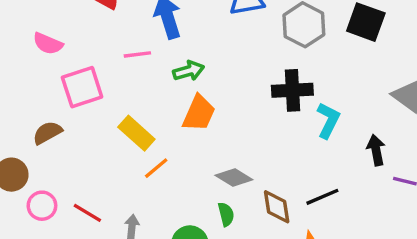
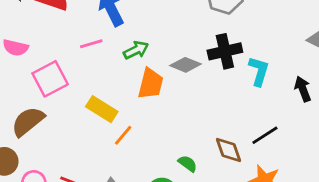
brown semicircle: (47, 133) -> (28, 121), size x1.4
gray diamond: (234, 177) -> (185, 65), moved
green semicircle: (226, 214) -> (188, 164), turned -30

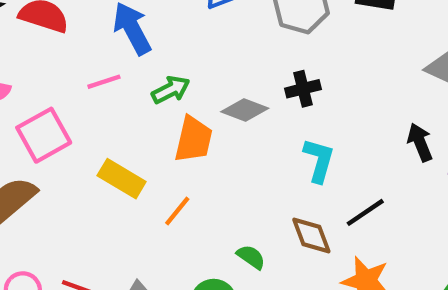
black cross: (225, 51) -> (303, 89), size x0.7
cyan L-shape: (259, 71) -> (319, 160), moved
orange line: (123, 135) -> (177, 211), moved

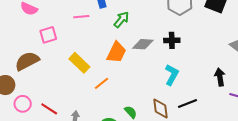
green arrow: (171, 90) -> (121, 20), moved, turned -36
gray diamond: (245, 110) -> (143, 44), turned -30
pink square: (44, 135) -> (48, 35), size x0.7

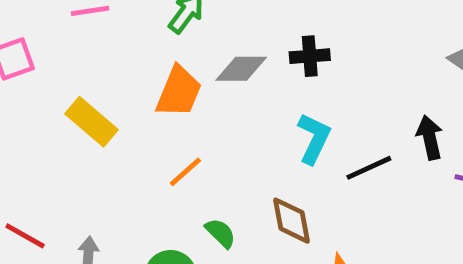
orange line: (102, 83) -> (185, 172), moved
black line: (188, 103) -> (369, 168), moved

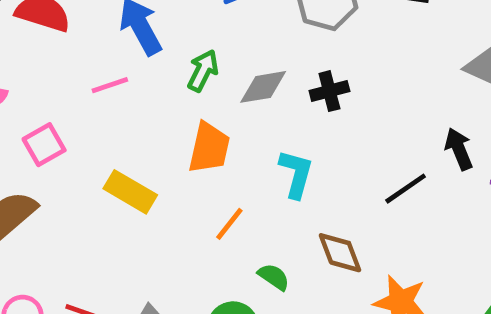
gray diamond: (241, 69) -> (263, 87), moved
cyan L-shape: (314, 138) -> (296, 174), moved

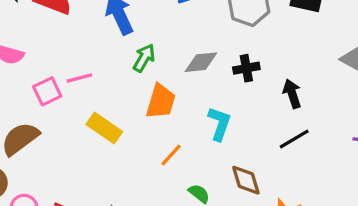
green arrow: (203, 71) -> (144, 58), moved
pink line: (110, 85) -> (79, 78), moved
black arrow: (459, 149) -> (292, 94), moved

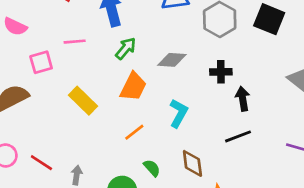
black cross: (246, 68) -> (221, 72), moved
pink line: (79, 78) -> (75, 42), moved

